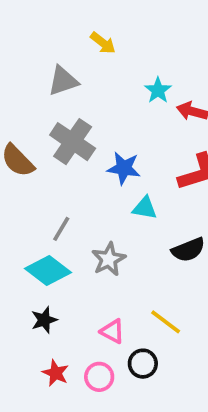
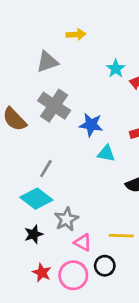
yellow arrow: (103, 43) -> (76, 34), turned -42
gray star: (109, 259) -> (66, 219), moved
yellow line: (166, 322) -> (121, 236), turned -35
pink circle: (99, 377) -> (73, 275), size x1.4

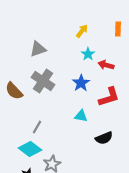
yellow arrow: (76, 34) -> (82, 31), moved, turned -48
blue star: (91, 125) -> (81, 83), moved, turned 30

